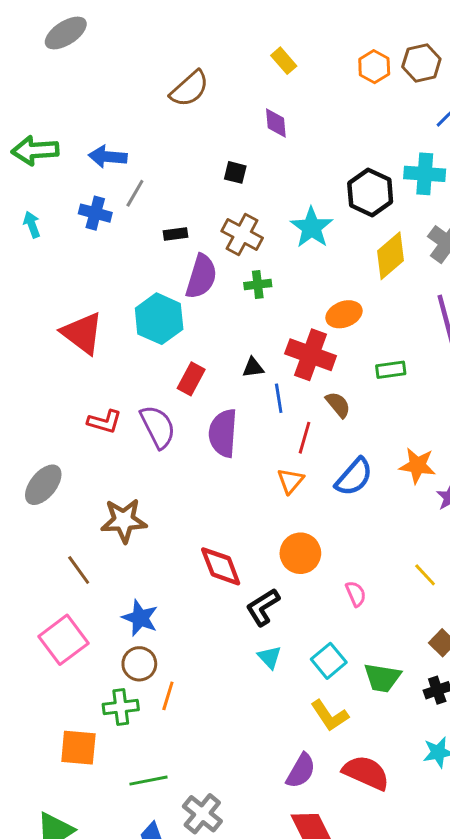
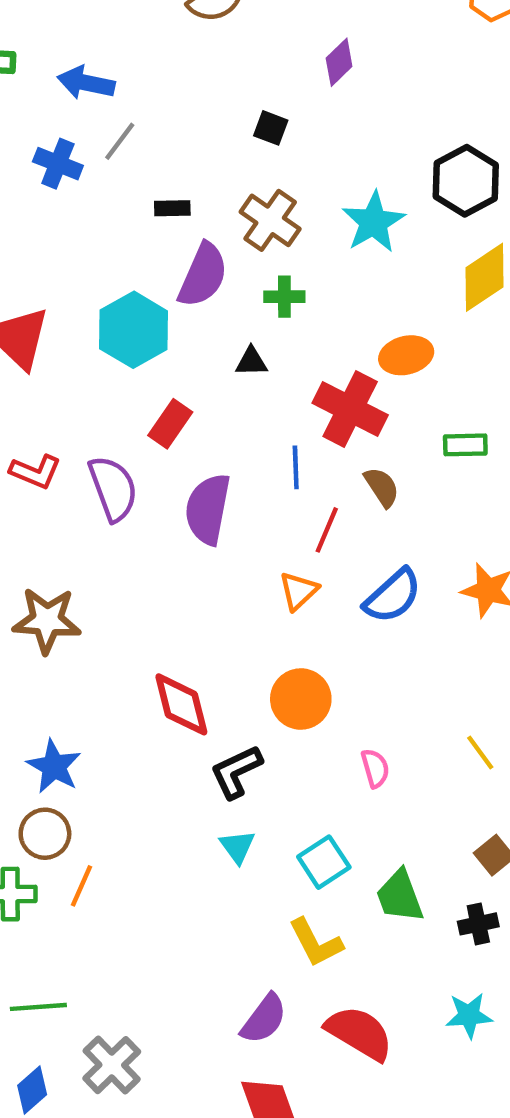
purple diamond: (276, 123) -> (339, 62), turned 44
black triangle: (253, 367) -> (251, 362), moved
green trapezoid: (382, 678) -> (400, 896), turned 54

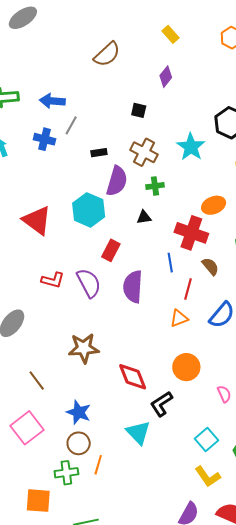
orange triangle: (299, 591) -> (179, 318), turned 30
brown star: (47, 620) -> (84, 348), moved
cyan triangle: (237, 847) -> (138, 433), moved, size x1.5

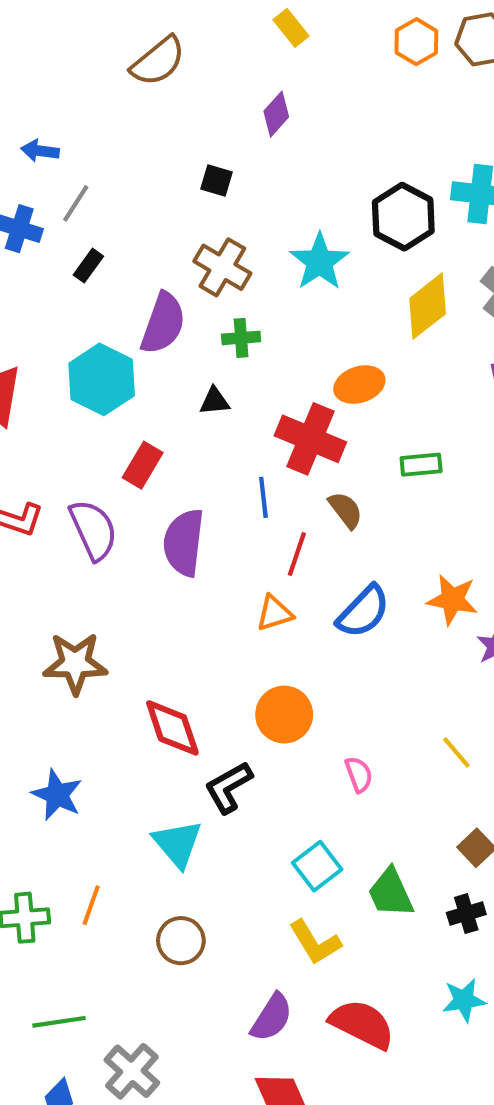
blue arrow: (52, 101) -> (40, 151), size x0.7
black rectangle: (99, 153) -> (88, 266), moved, turned -49
brown circle: (79, 443) -> (181, 941), moved

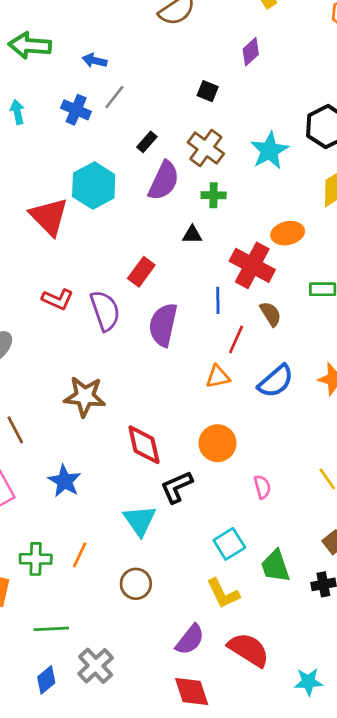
black rectangle: (88, 266) -> (147, 142), moved
cyan hexagon: (102, 379) -> (94, 186), moved
cyan star: (464, 1000) -> (308, 682), moved

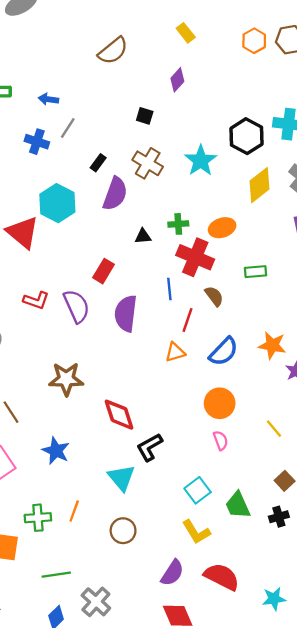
green cross: (214, 195) -> (178, 224), moved
orange circle: (218, 443) -> (220, 403), moved

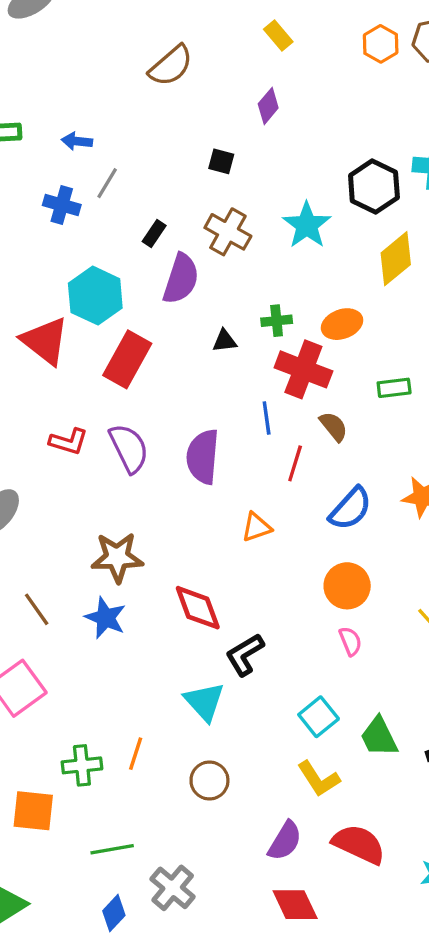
red rectangle: (104, 271) -> (127, 359), moved, size x1.5
orange triangle: (175, 352) -> (256, 527), moved
blue star: (56, 451) -> (105, 618), moved

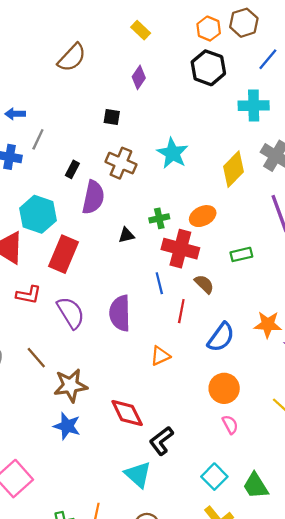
black hexagon: (374, 187) -> (208, 68), moved
red L-shape: (69, 442) -> (29, 295), moved
brown line: (37, 609) -> (36, 358), moved

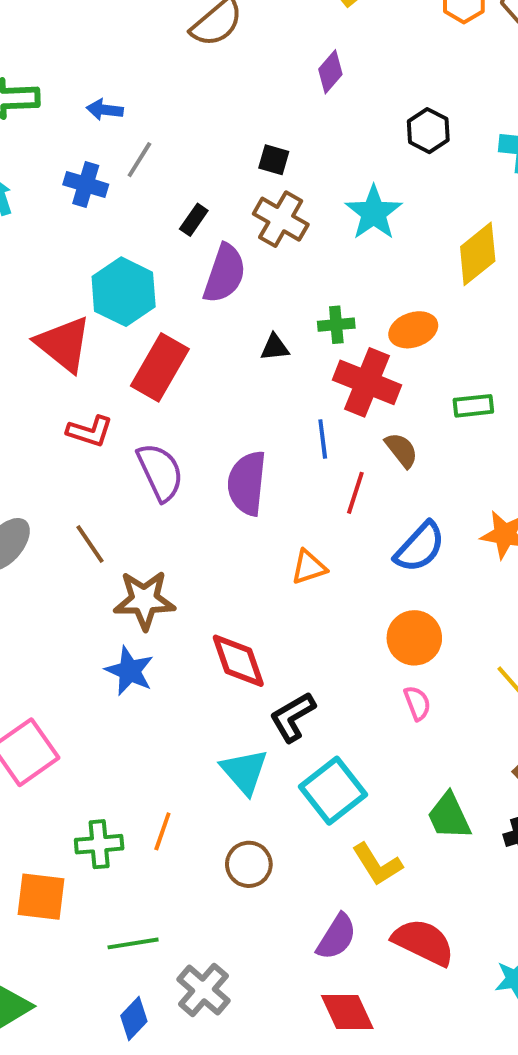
black hexagon: (208, 68) -> (428, 131), moved, size x0.7
black square: (112, 117) -> (274, 160), moved
cyan square: (214, 477) -> (333, 791), moved, size x1.4

